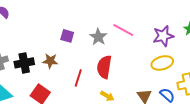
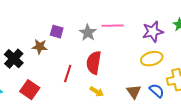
pink line: (123, 30) -> (113, 26), turned -30
brown star: (50, 61) -> (40, 47), moved
black cross: (24, 63) -> (14, 59), turned -36

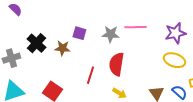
gray star: (88, 33) -> (110, 34), turned -30
black cross: (14, 59) -> (36, 43), moved
yellow ellipse: (152, 59) -> (174, 60), turned 35

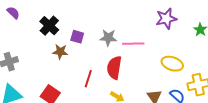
pink line: (135, 27) -> (133, 44), moved
purple star: (175, 33) -> (166, 19), moved
black cross: (36, 43) -> (49, 26), moved

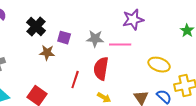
purple star: (166, 19) -> (133, 20), moved

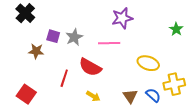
black cross: (36, 27) -> (25, 13), moved
gray star: (95, 39) -> (74, 37), moved, turned -30
red semicircle: (101, 69) -> (90, 67), turned -70

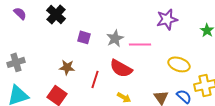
purple star: (122, 18) -> (167, 19), moved
gray star: (74, 37) -> (115, 38), moved
brown star: (36, 51) -> (67, 67), moved

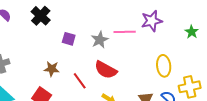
pink line: (140, 44) -> (125, 32), moved
yellow ellipse: (179, 64) -> (164, 66), turned 65
red line: (95, 79) -> (80, 81), turned -54

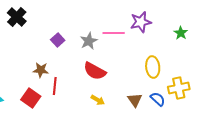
black cross: (41, 16) -> (17, 17), moved
purple square: (69, 39) -> (58, 40), turned 32
red line: (80, 81) -> (55, 86), moved, turned 42

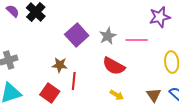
pink line: (114, 33) -> (137, 40), moved
purple square: (58, 40) -> (77, 35), size x1.6

